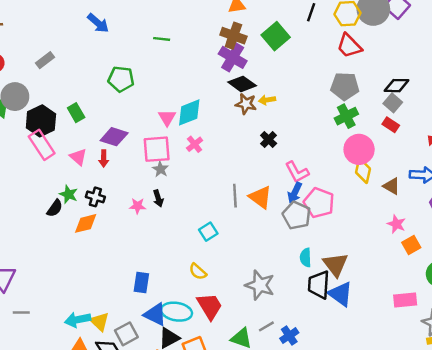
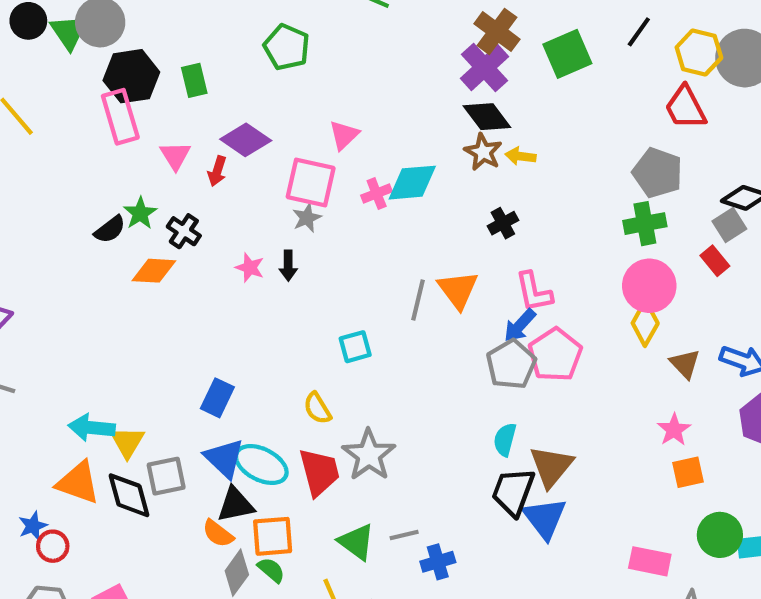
cyan diamond: (189, 112) -> (412, 183), moved
orange triangle: (260, 197) -> (458, 290), moved
gray star: (260, 285) -> (369, 455), moved

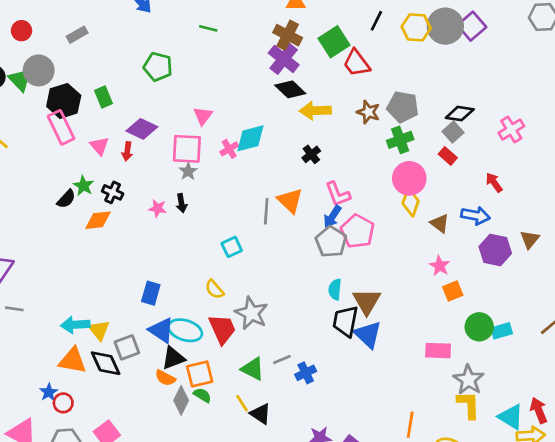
red trapezoid: (685, 107) -> (356, 63), moved
brown star: (483, 152) -> (368, 112), moved
yellow arrow: (521, 156) -> (315, 111), size x1.6

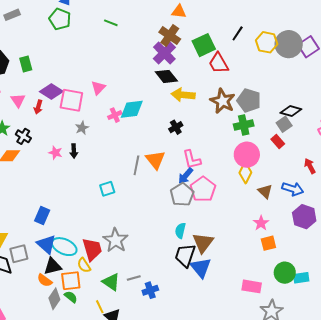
green pentagon: (158, 67) -> (60, 19), moved
brown star: (368, 112) -> (223, 101), size x1.4
pink square: (187, 149) -> (71, 100), moved
yellow semicircle: (214, 289) -> (84, 265), moved

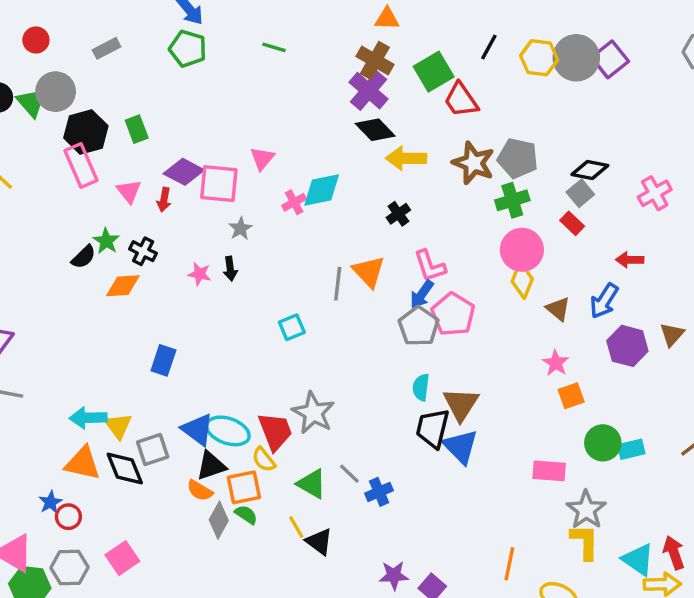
red arrow: (310, 166) -> (630, 260), turned -56
blue arrow: (293, 189) -> (604, 301), turned 110
blue rectangle: (42, 215) -> (163, 360), moved
gray line: (134, 278) -> (349, 474), turned 64

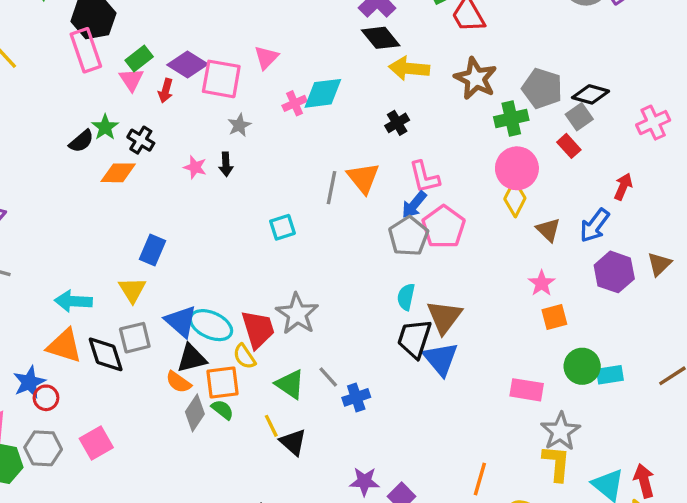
green rectangle: (137, 129) -> (139, 59), moved, turned 68
gray pentagon: (518, 158) -> (542, 88), moved
red arrow: (630, 260) -> (623, 187), turned 108
yellow triangle: (118, 426) -> (132, 290), moved
blue star: (50, 502) -> (29, 382), size x1.4

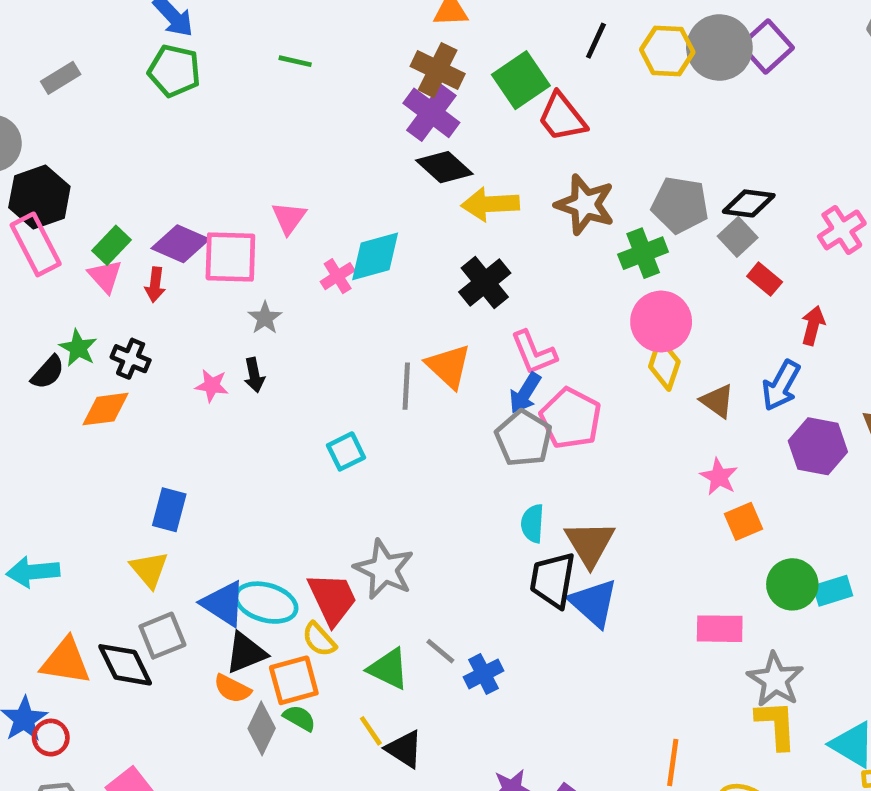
black cross: (397, 123) -> (485, 283), size x1.5
red rectangle: (569, 146) -> (765, 279), moved
cyan arrow: (73, 301) -> (33, 572), moved

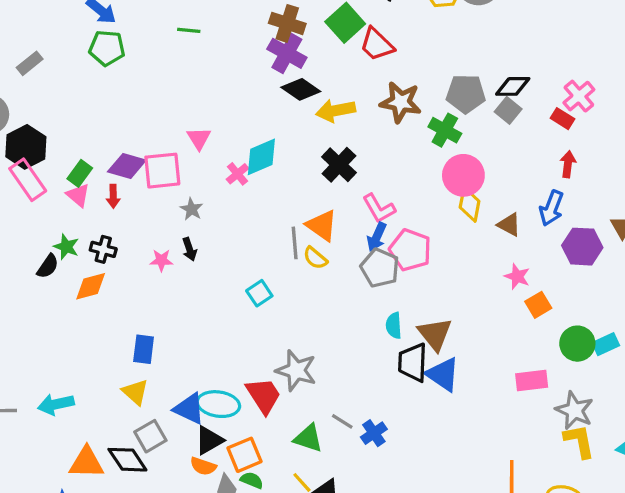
green cross: (643, 253) -> (445, 130), turned -32
red rectangle: (765, 279) -> (562, 119), moved
yellow semicircle: (319, 639) -> (315, 258), moved

